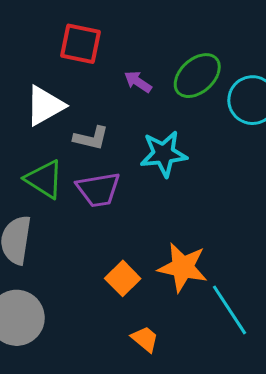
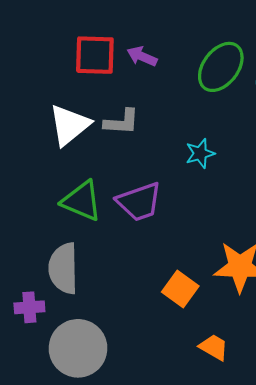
purple arrow: (138, 82) -> (142, 56), moved
gray L-shape: (91, 138) -> (122, 122), moved
cyan star: (164, 154) -> (200, 153), size x0.6

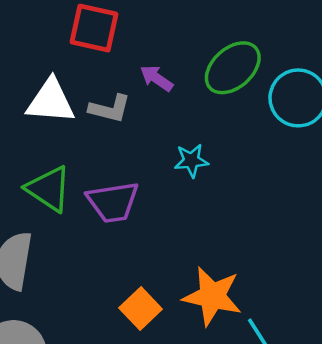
purple arrow: (142, 56) -> (156, 78), moved
white triangle: (69, 125) -> (51, 101), turned 33

